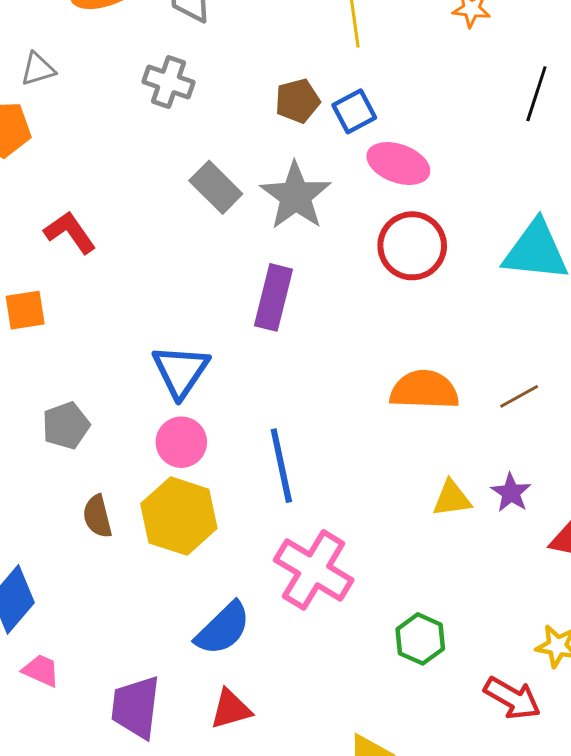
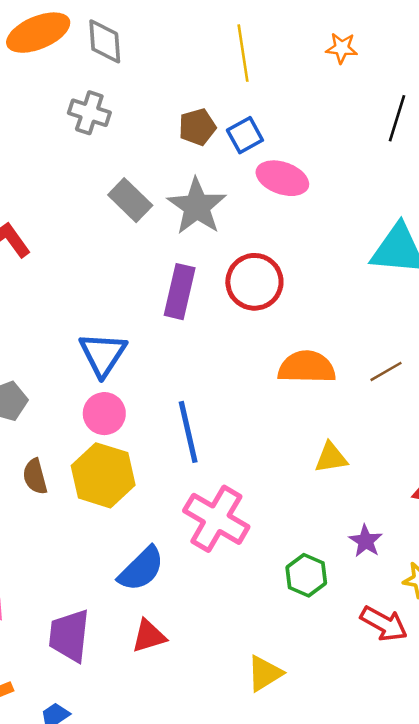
red circle: (412, 246) -> (254, 282), moved
purple star: (511, 493) -> (366, 541), moved

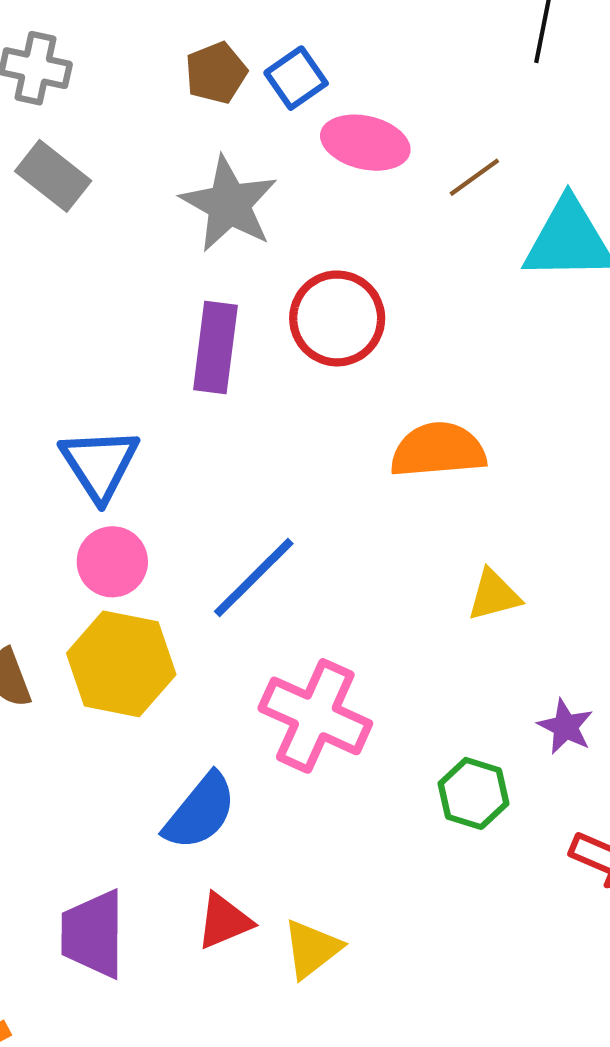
gray rectangle: (130, 200) -> (53, 176), moved
brown line: (386, 371) -> (474, 177), moved
blue line: (188, 432) -> (254, 578), turned 64
yellow triangle: (265, 673) -> (312, 949), moved

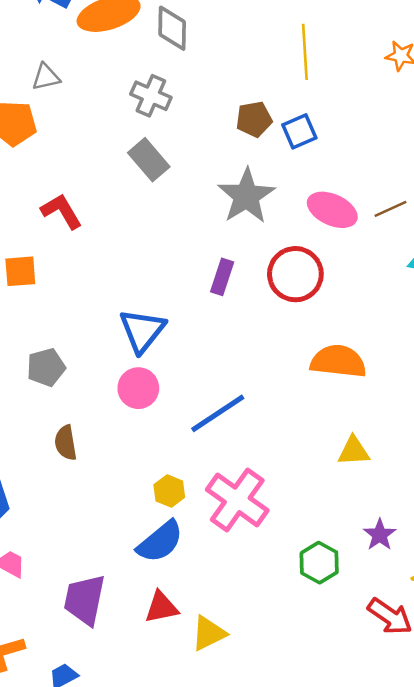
pink ellipse: (365, 143) -> (332, 210), moved
purple rectangle: (215, 347) -> (222, 277), size x0.7
yellow hexagon: (121, 664) -> (169, 491), moved, size x0.5

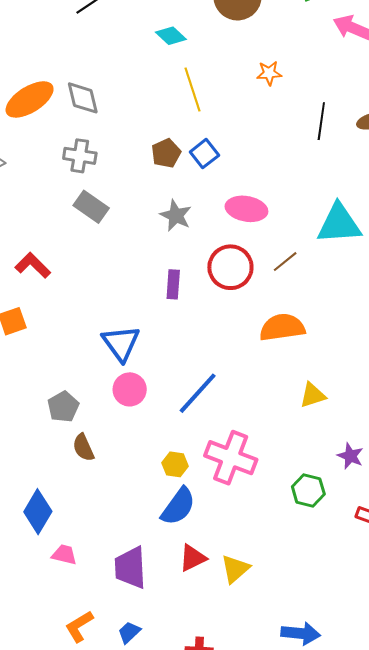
gray star: (246, 196) -> (176, 216), size x0.7
brown line: (390, 209) -> (285, 262), moved
gray pentagon: (46, 367) -> (63, 407), moved

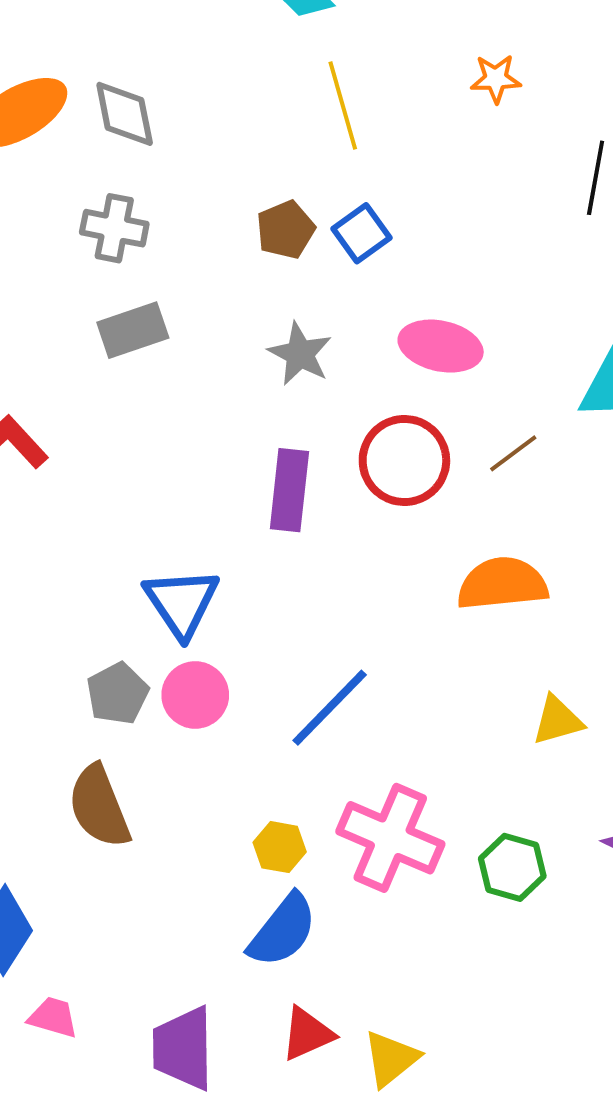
gray rectangle: (91, 207) -> (133, 330), turned -56
purple rectangle: (173, 284) -> (289, 490), size x1.4
gray pentagon: (63, 407) -> (118, 694), moved
brown semicircle: (83, 448) -> (99, 807), size x1.5
green hexagon: (308, 490) -> (512, 867), moved

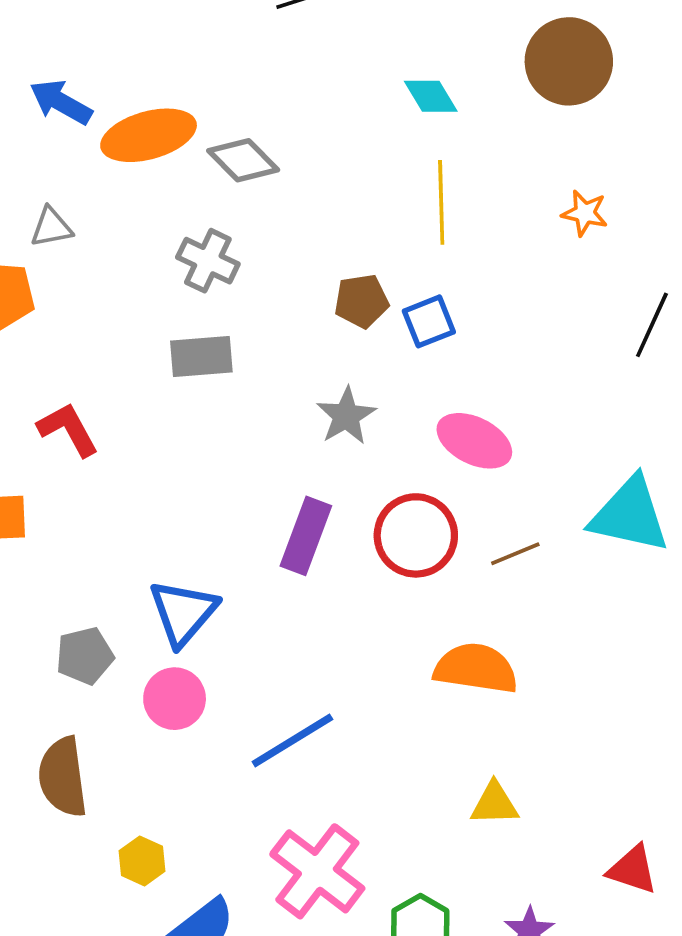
gray diamond: (125, 114) -> (243, 160), turned -48
gray pentagon: (118, 694) -> (85, 656), moved
yellow hexagon: (280, 847) -> (142, 861), moved

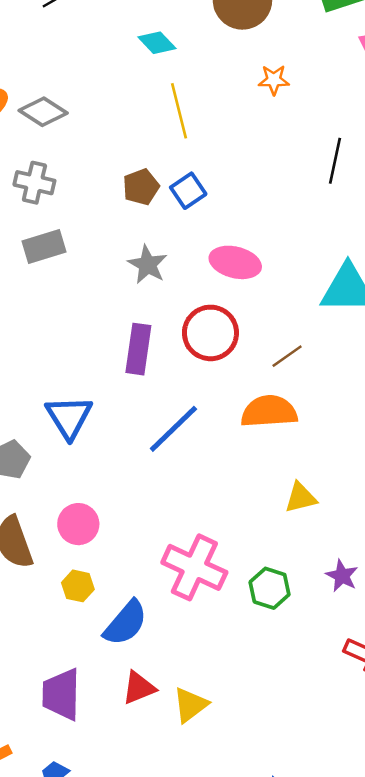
orange star: (585, 213) -> (274, 80), moved
brown line: (515, 554) -> (287, 356), moved
pink circle: (175, 699) -> (78, 524), moved
blue line: (292, 740) -> (173, 429), moved

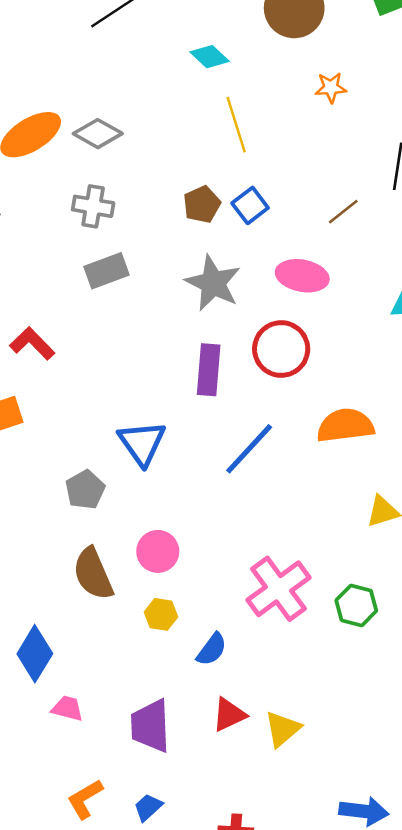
gray star: (148, 265) -> (213, 283), size x1.4
brown line: (287, 356) -> (343, 212), moved
pink cross: (194, 567) -> (278, 589), turned 32
blue semicircle: (126, 623) -> (212, 649), size x0.7

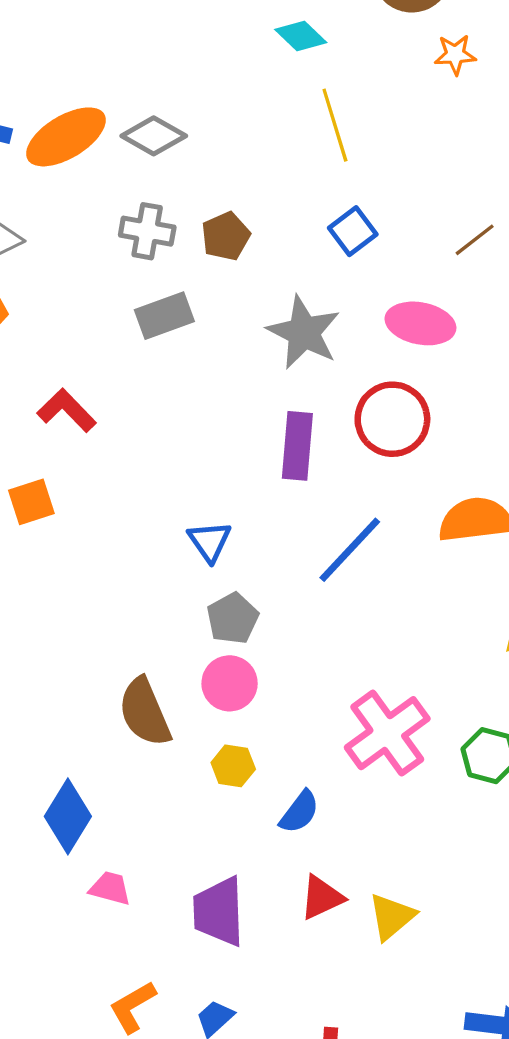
orange star: (331, 88) -> (455, 55), moved
brown pentagon: (202, 204) -> (226, 236), moved
blue triangle: (142, 443) -> (210, 541), size x0.7
gray pentagon: (85, 490) -> (233, 618), moved

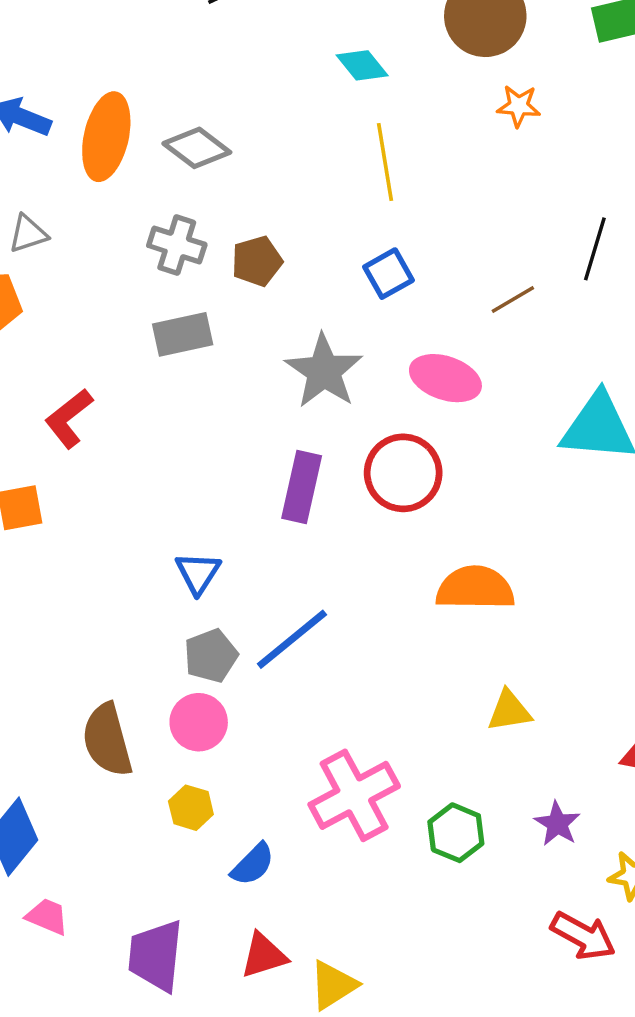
orange ellipse: (66, 137) -> (106, 137), turned -54
red L-shape: (67, 410) -> (69, 418), turned -92
blue line: (350, 550) -> (292, 639), moved

